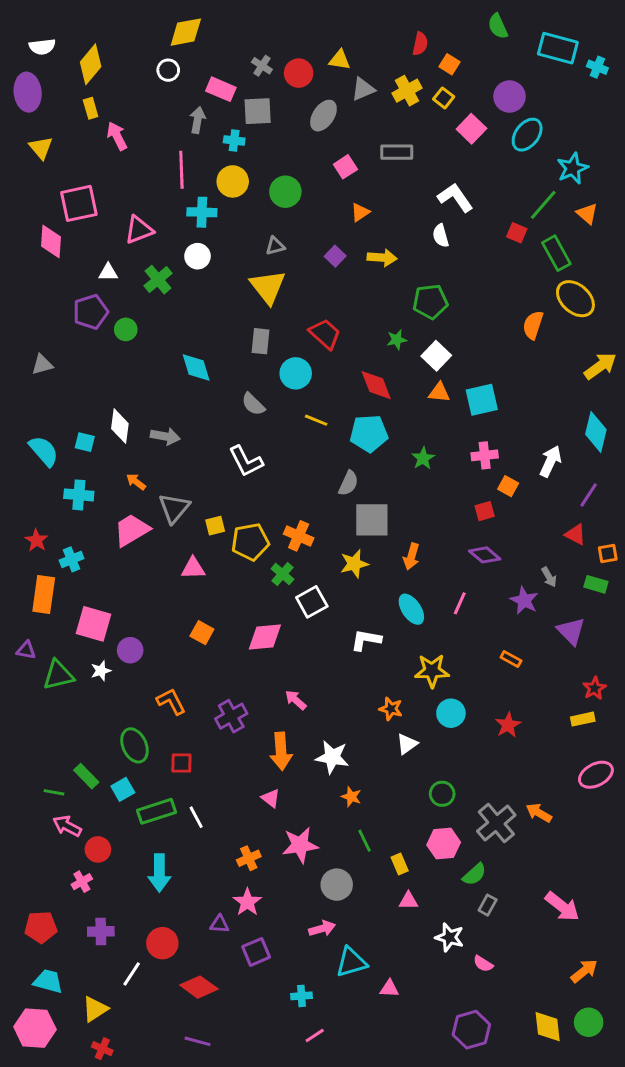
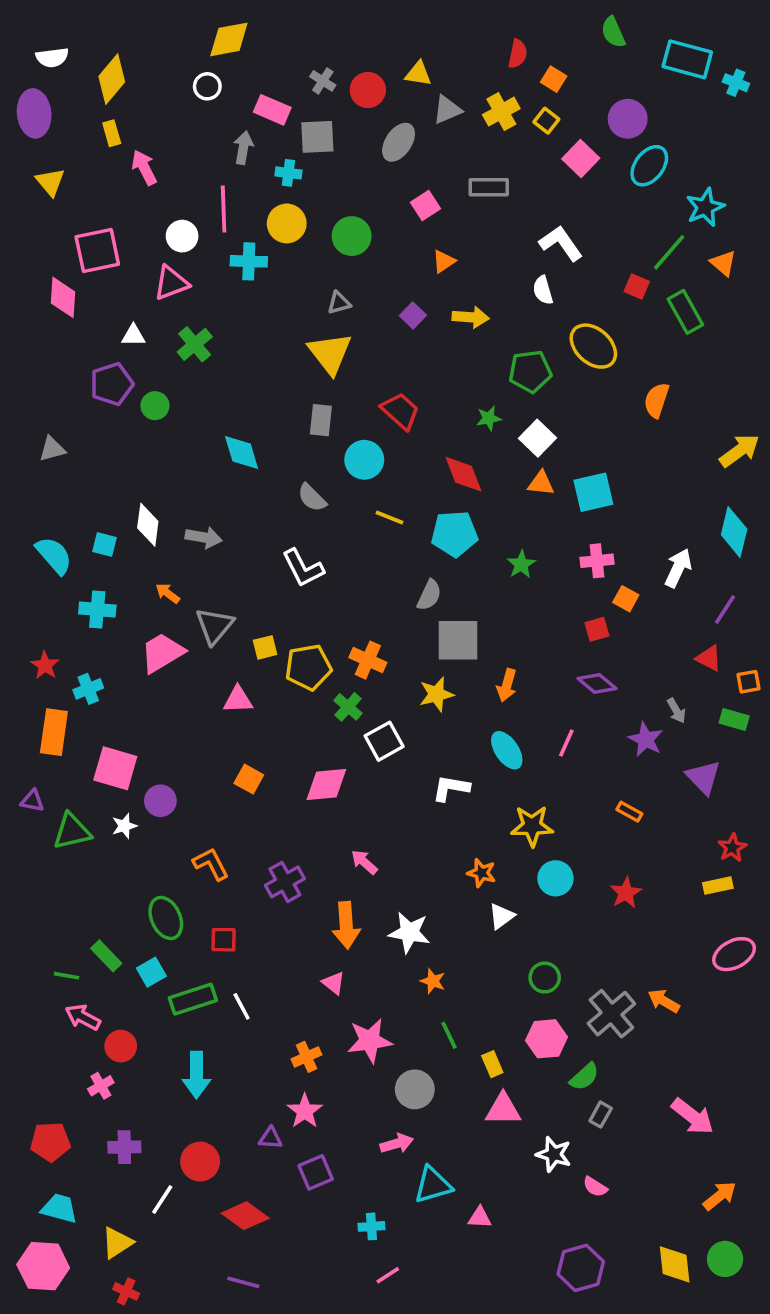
white circle: (198, 256) -> (182, 236), moved
yellow ellipse: (575, 299) -> (593, 346), moved
pink triangle: (408, 901) -> (503, 1109), size x1.5

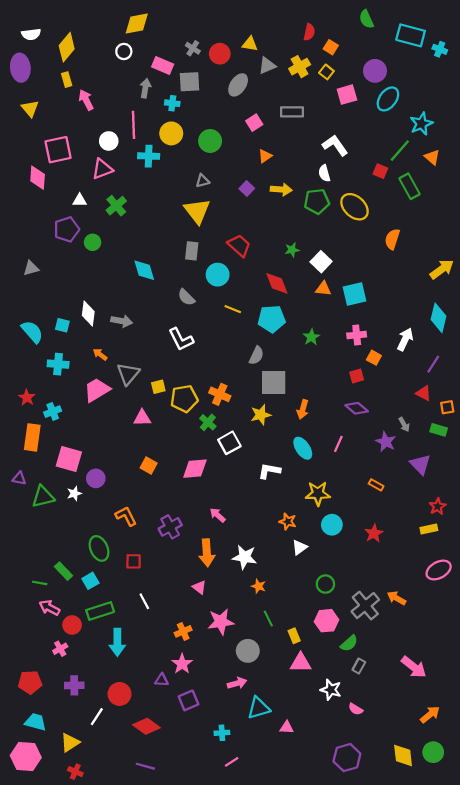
pink square: (581, 159) -> (347, 95), turned 30
green pentagon: (530, 371) -> (317, 201), moved
green rectangle: (193, 999) -> (100, 611), moved

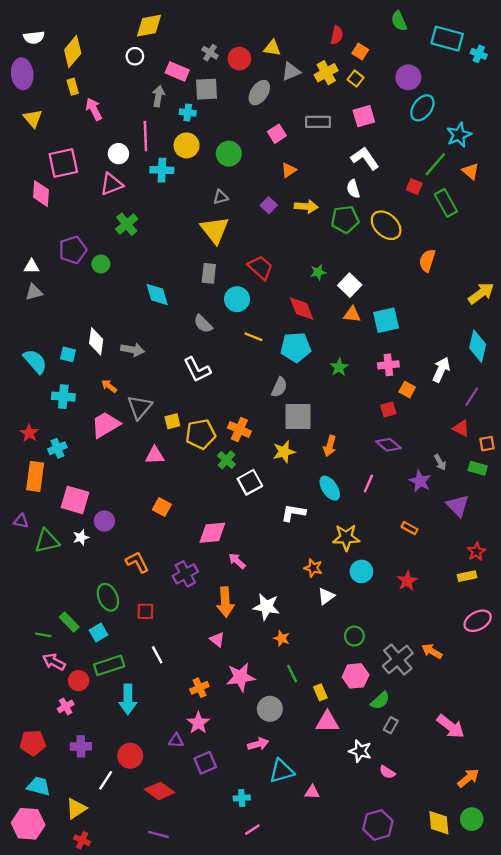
pink square: (347, 95) -> (364, 116), moved
white triangle: (80, 200) -> (32, 266), moved
pink diamond: (195, 469) -> (212, 533), moved

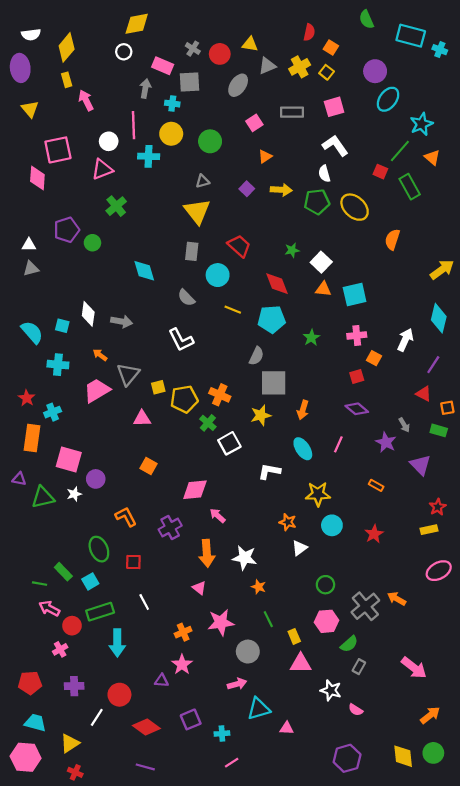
purple square: (205, 763) -> (191, 719), moved

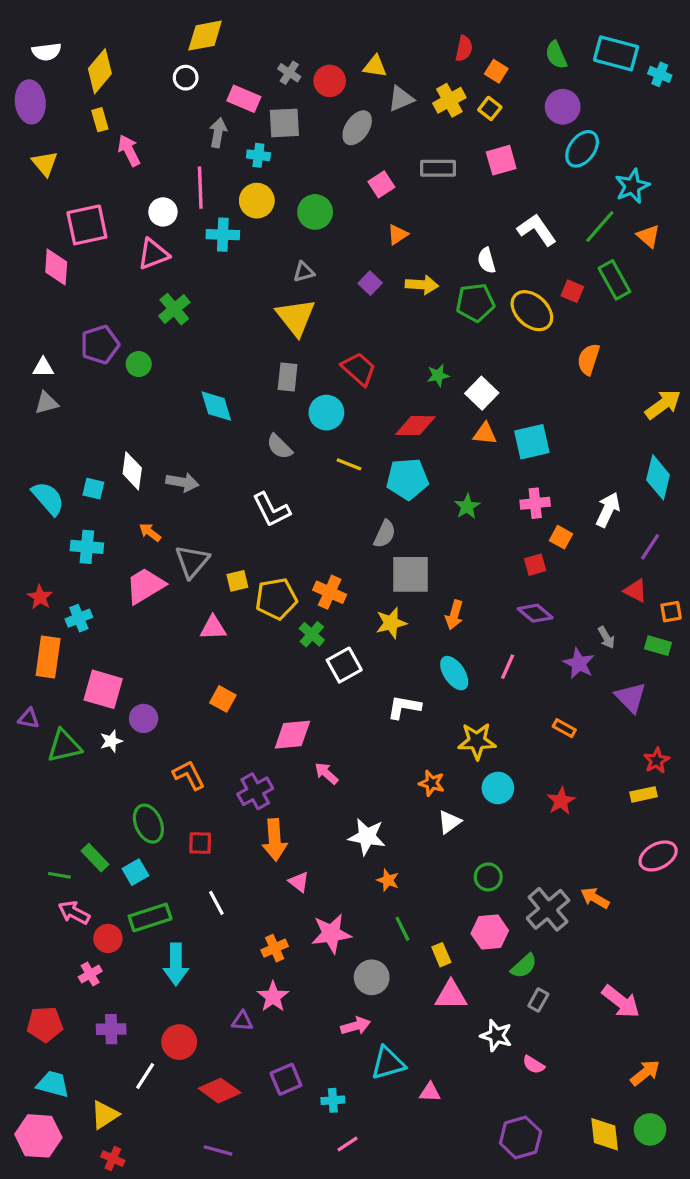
green semicircle: (366, 19) -> (556, 55), moved
white L-shape: (335, 146) -> (537, 230), moved
red square: (380, 172) -> (572, 291), moved
red diamond: (277, 284) -> (415, 426), turned -68
orange arrow: (207, 553) -> (275, 840), moved

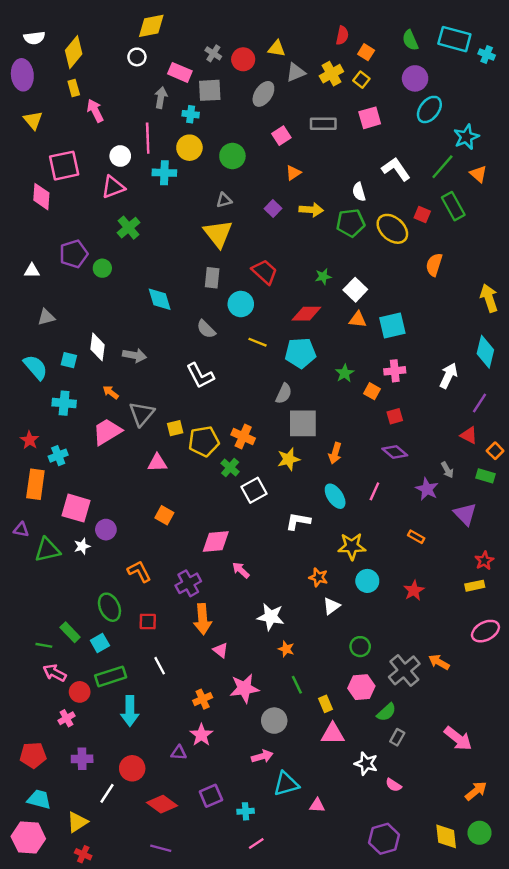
gray triangle: (46, 403) -> (46, 317), moved
yellow arrow: (663, 405) -> (489, 298), turned -72
orange square: (561, 537) -> (372, 391), moved
orange square: (671, 612) -> (495, 451), turned -35

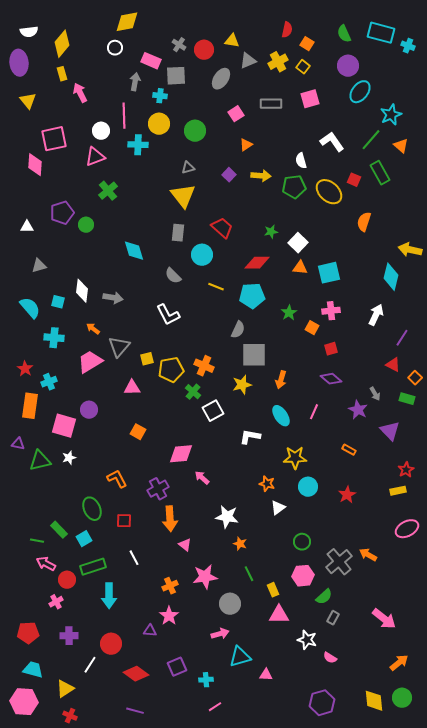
yellow arrow: (489, 298) -> (410, 250), turned -60
cyan diamond: (485, 352) -> (391, 277), moved
purple circle: (106, 530) -> (89, 410), moved

